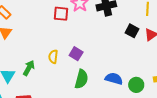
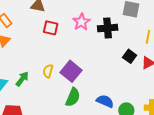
red square: (61, 14) -> (51, 28), moved
purple square: (76, 54) -> (71, 71), size x1.5

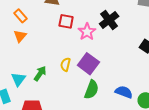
pink star: (81, 22) -> (87, 32), moved
black cross: (108, 28) -> (109, 20), moved, turned -30

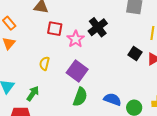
yellow semicircle: (65, 65) -> (44, 64), moved
green arrow: (40, 74) -> (33, 94), moved

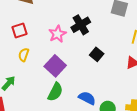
red square: (55, 29) -> (20, 31), moved, turned -35
black square: (135, 53) -> (97, 54), moved

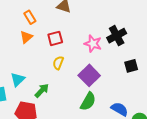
pink star: (57, 34) -> (93, 44), turned -30
black square: (97, 54) -> (131, 66), turned 32

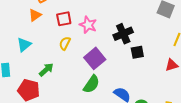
black cross: (117, 36) -> (123, 34), moved
pink star: (93, 44) -> (88, 25), moved
cyan triangle: (18, 79) -> (24, 45), moved

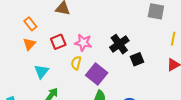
yellow semicircle: (65, 43) -> (76, 63), moved
cyan triangle: (24, 45) -> (41, 71), moved

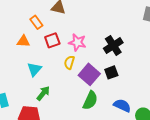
orange rectangle: (30, 24) -> (36, 22), moved
orange triangle: (29, 44) -> (23, 41), turned 48
black square: (137, 59) -> (111, 72), moved

